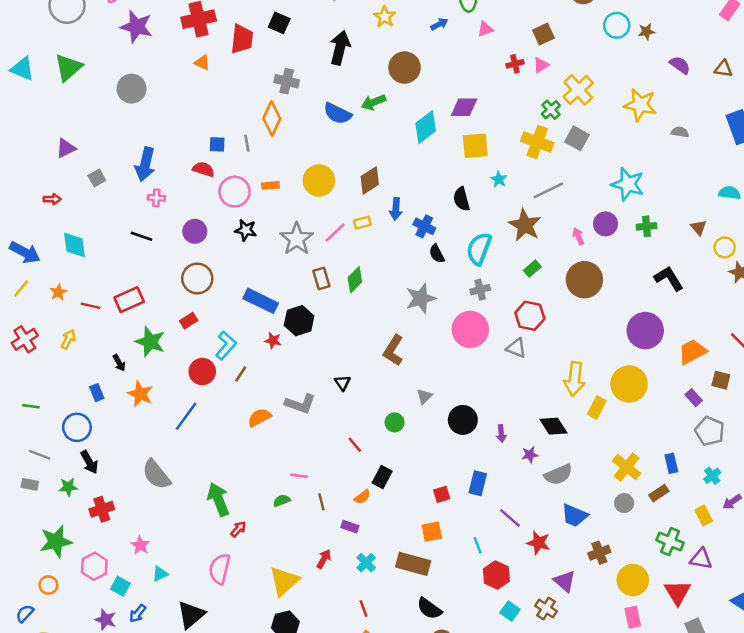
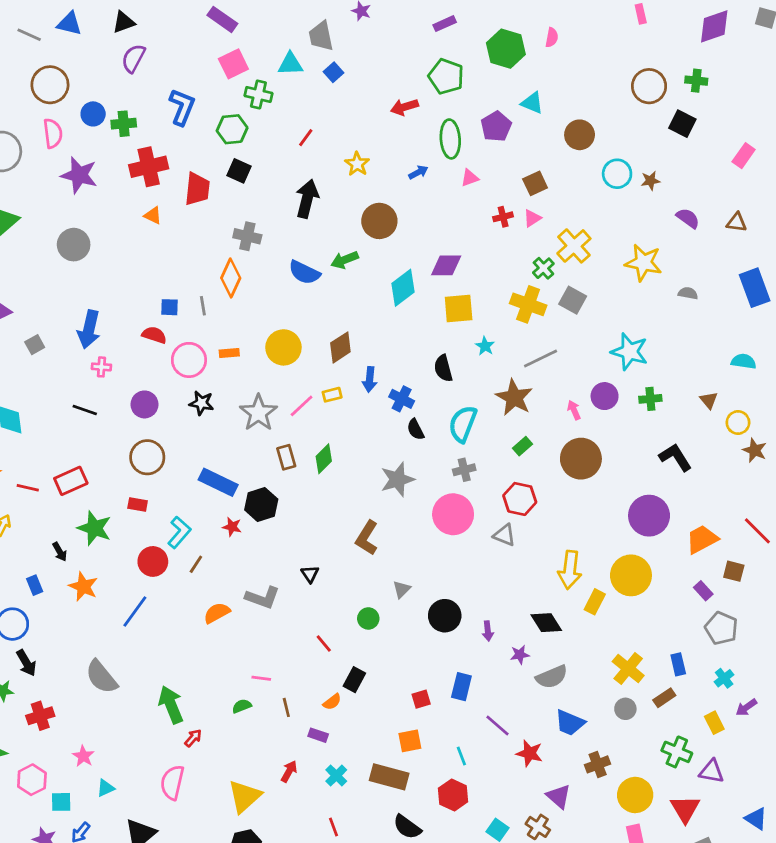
red rectangle: (189, 321) -> (138, 505), turned 42
red hexagon: (496, 575) -> (453, 795), moved
cyan square: (120, 586) -> (61, 802), turned -30

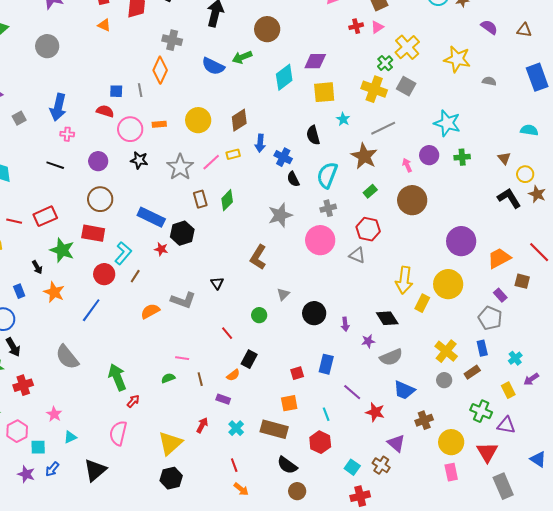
black L-shape: (675, 457) -> (509, 198), moved
red rectangle: (138, 505) -> (93, 233), size x1.6
gray pentagon: (721, 628) -> (490, 318), moved

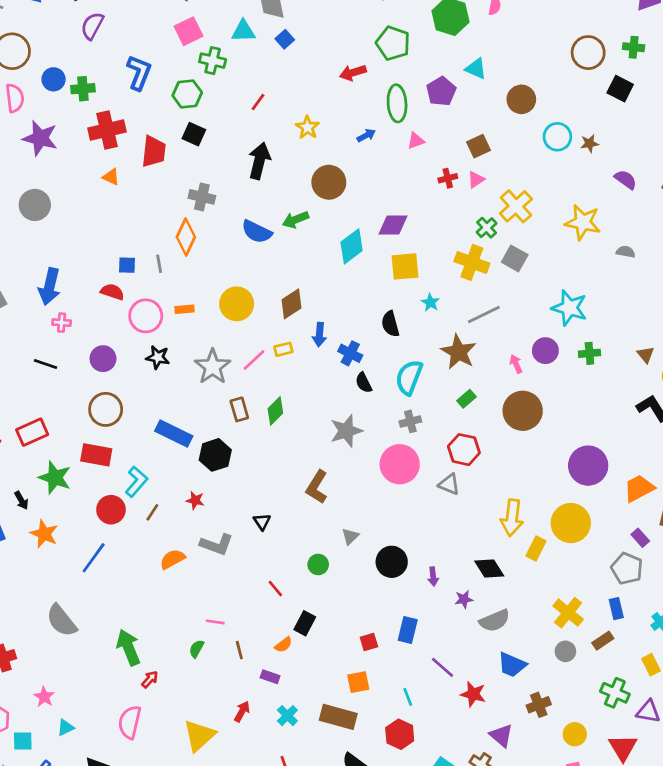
red star: (161, 249) -> (195, 500), moved
green semicircle: (168, 378) -> (197, 649), turned -40
yellow circle: (451, 442) -> (575, 734), size x0.7

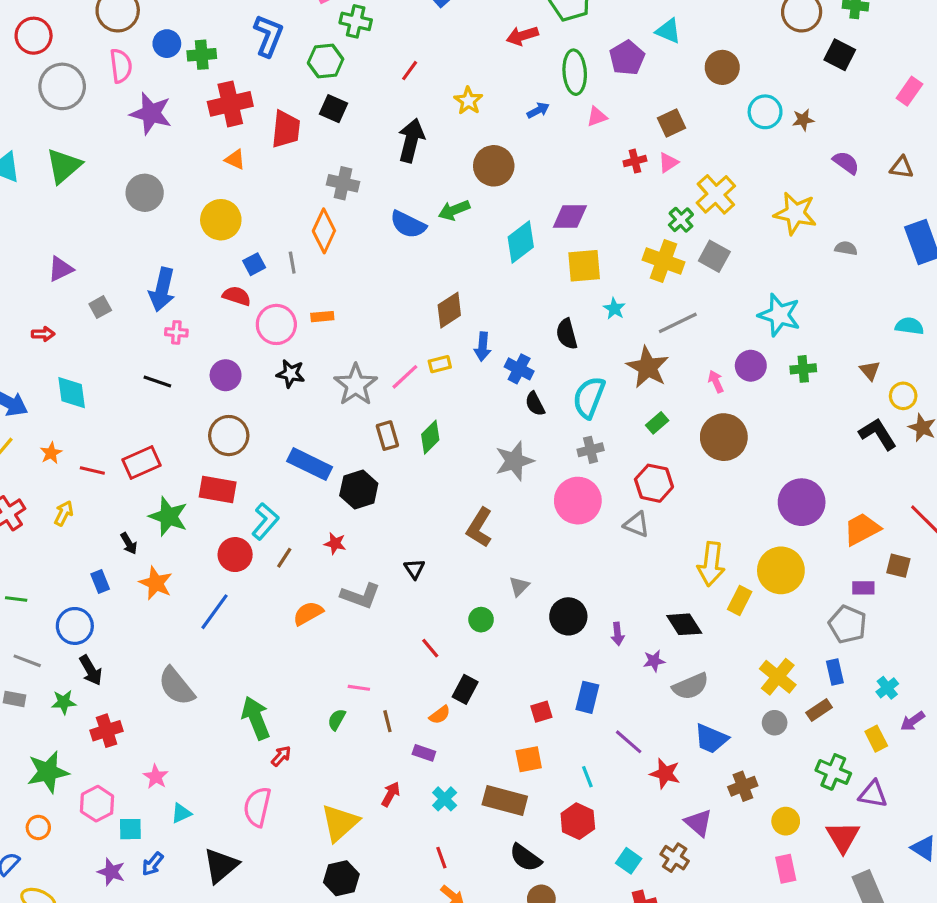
blue square: (127, 265) -> (254, 264), turned -30
yellow circle: (237, 304) -> (221, 220), moved
purple rectangle: (640, 538) -> (863, 588), turned -48

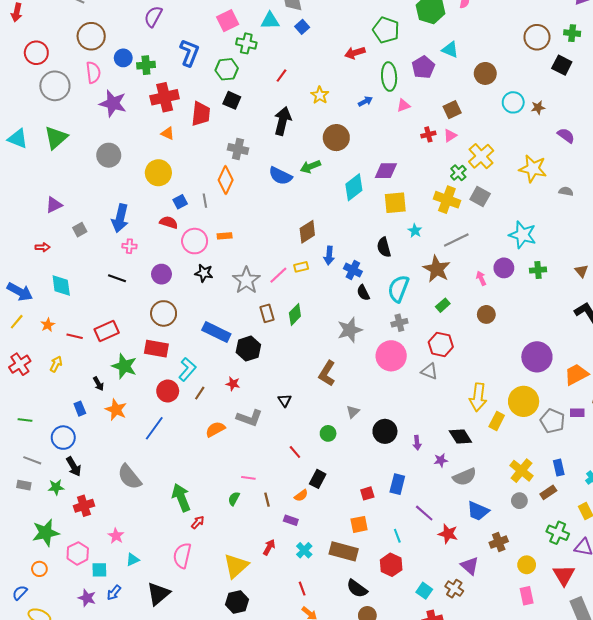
brown circle: (724, 437) -> (486, 314), size x0.6
gray pentagon: (848, 624) -> (552, 421), moved

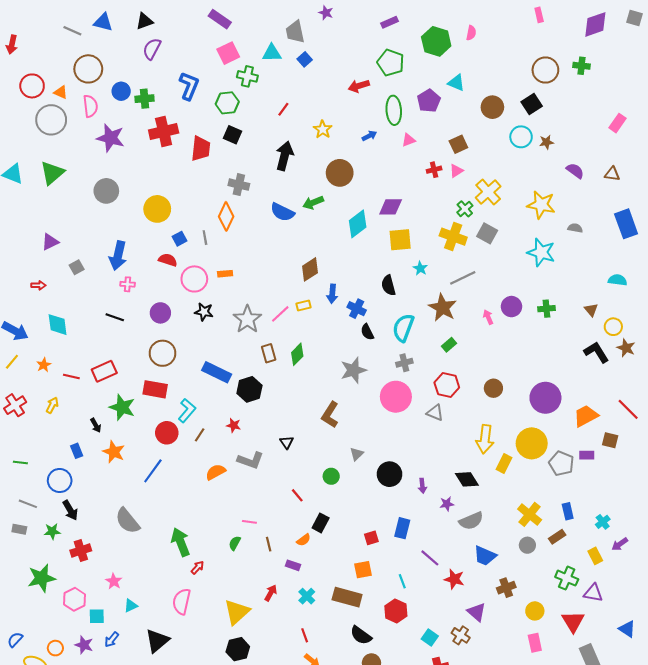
black square: (562, 65) -> (532, 104), moved, turned 30
orange triangle: (168, 133) -> (61, 92), moved
cyan star: (522, 235) -> (541, 252), moved
brown circle: (486, 314) -> (493, 388), moved
orange circle: (39, 569) -> (55, 648), moved

